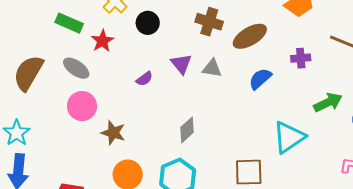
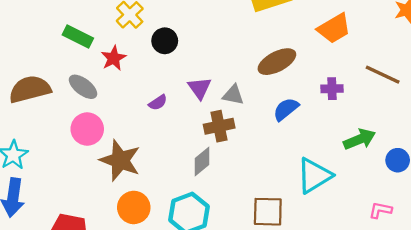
brown cross: (209, 22) -> (219, 126), moved, turned -32
brown semicircle: (28, 73) -> (30, 89), turned 42
brown star: (113, 133) -> (120, 160), size x1.5

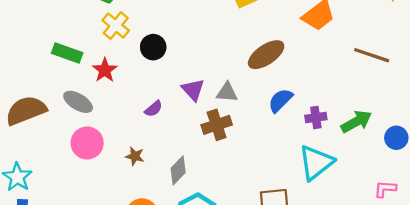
purple cross: (332, 89) -> (316, 117), moved
brown star: (120, 160) -> (135, 156), moved, size x0.5
gray diamond: (202, 161) -> (178, 170), moved

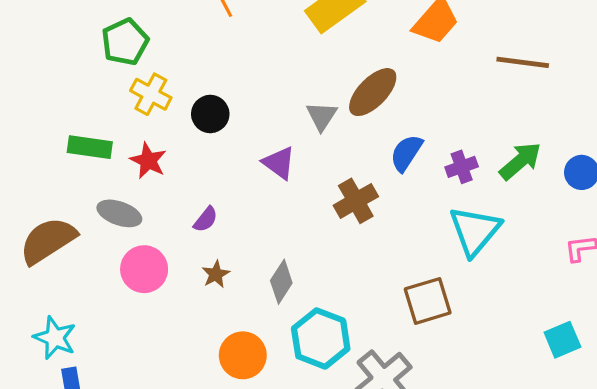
gray triangle: (227, 92) -> (322, 116), moved, turned -50
purple semicircle: (154, 109) -> (206, 219), moved
brown cross: (217, 125) -> (356, 201), moved
brown star: (135, 156) -> (216, 274), turned -30

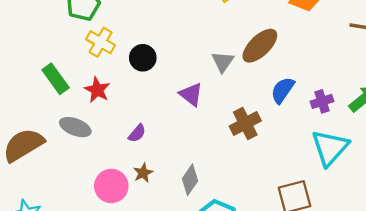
green rectangle: (90, 147) -> (56, 79), turned 44
pink circle: (144, 269) -> (111, 186), moved

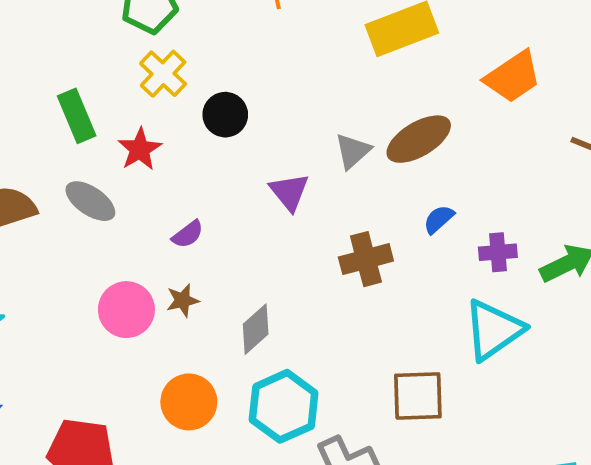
blue semicircle: (283, 90) -> (439, 219), size x0.7

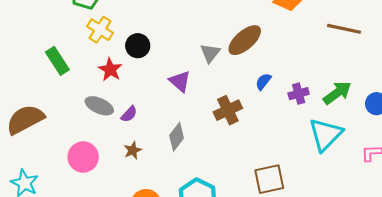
red star: (140, 149) -> (110, 70), moved
gray ellipse: (90, 201) -> (99, 106), moved
pink circle: (126, 310) -> (83, 157), moved
gray diamond: (256, 329) -> (177, 137), moved
cyan triangle: (493, 330) -> (326, 134), moved

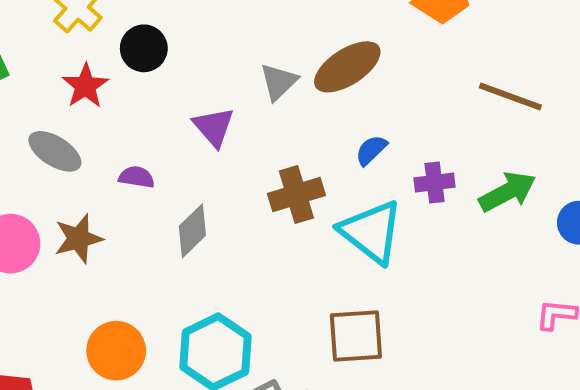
brown line: (344, 29) -> (510, 96), moved
purple semicircle: (129, 114) -> (137, 177), moved, turned -132
cyan triangle: (326, 134) -> (371, 232), moved, turned -45
brown star: (133, 150) -> (78, 239), moved, size x1.4

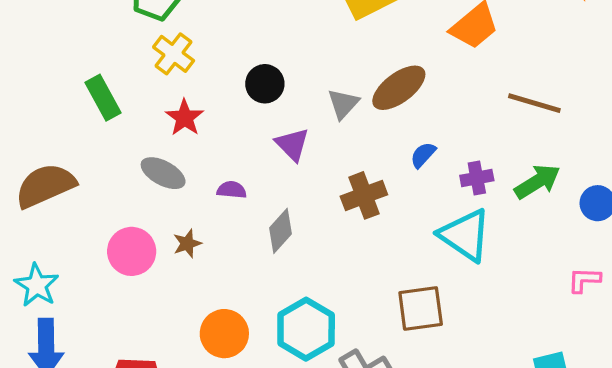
black circle: (144, 48) -> (265, 84), moved
cyan triangle: (371, 232) -> (465, 235), moved
brown star: (78, 239) -> (187, 244), size x0.7

